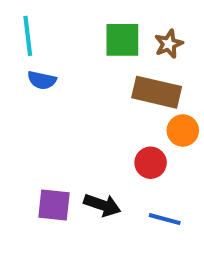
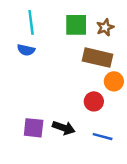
cyan line: (28, 36) -> (31, 22), moved

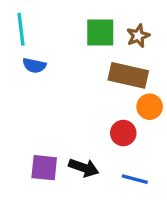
cyan line: (31, 22) -> (21, 29), moved

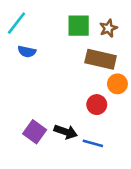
cyan line: (21, 29) -> (16, 23), turned 45
purple square: (44, 168) -> (35, 132), turned 30
blue line: (135, 179) -> (93, 143), moved

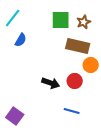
blue semicircle: (27, 51) -> (21, 40), turned -72
purple square: (35, 132) -> (15, 116), moved
black arrow: (66, 132) -> (51, 83), moved

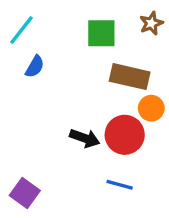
brown star: (84, 22) -> (151, 23), moved
red circle: (75, 81) -> (125, 135), size x1.5

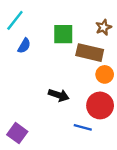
brown star: (151, 23) -> (103, 27), moved
green square: (101, 33) -> (63, 34), moved
red circle: (125, 135) -> (100, 105), moved

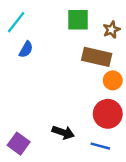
green square: (63, 34) -> (78, 20), moved
black arrow: (59, 95) -> (63, 132), moved
blue line: (83, 127) -> (100, 146), moved

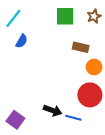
brown star: (111, 30) -> (94, 16), moved
brown rectangle: (97, 57) -> (81, 47), size x0.7
blue line: (100, 146) -> (73, 118), moved

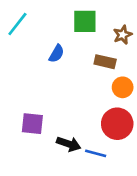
brown star: (94, 16) -> (123, 35), moved
blue semicircle: (22, 41) -> (57, 54), moved
purple square: (15, 120) -> (32, 124), moved, turned -30

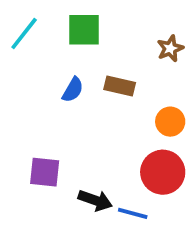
green square: (85, 21) -> (84, 30), moved
blue semicircle: (57, 54) -> (73, 90), moved
brown rectangle: (105, 62) -> (120, 86), moved

